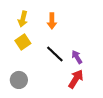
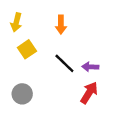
yellow arrow: (23, 19) -> (16, 22), moved
purple arrow: (77, 57) -> (90, 67), turned -56

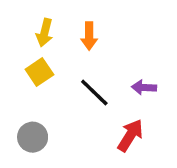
yellow arrow: (16, 22) -> (45, 33), moved
purple arrow: (90, 67) -> (144, 87), moved

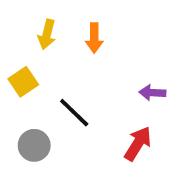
yellow square: (39, 72) -> (23, 82), moved
black line: (94, 93) -> (74, 113), moved

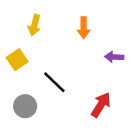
orange arrow: (94, 38) -> (84, 28), moved
purple arrow: (152, 93) -> (114, 57), moved

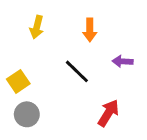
yellow square: (17, 60) -> (18, 81), moved
black line: (54, 82) -> (77, 71), moved

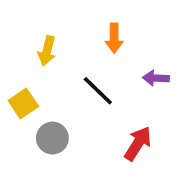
yellow arrow: (37, 27) -> (47, 51), moved
gray circle: (27, 114) -> (52, 138), moved

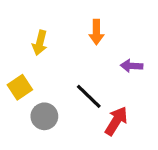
black line: (98, 91) -> (89, 96), moved

